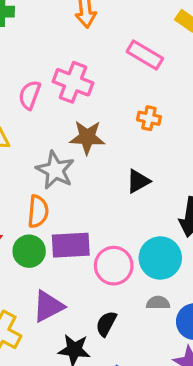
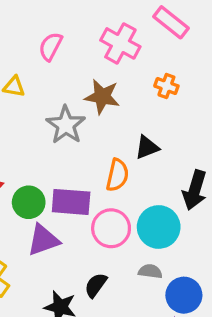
pink cross: (73, 82) -> (120, 43), moved
orange semicircle: (38, 211) -> (117, 175), moved
purple triangle: (48, 306) -> (43, 240), moved

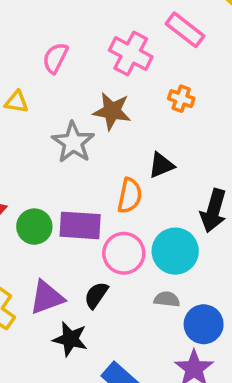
purple triangle: (43, 240) -> (47, 298), moved
black semicircle: (96, 285) -> (96, 295), moved

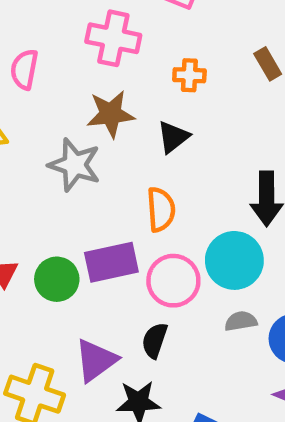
black triangle: (161, 165) -> (173, 137), moved

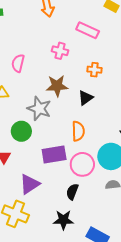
pink cross: (113, 38) -> (60, 51), size x0.7
green circle: (57, 279) -> (21, 131), moved
purple triangle: (96, 360) -> (29, 184), moved

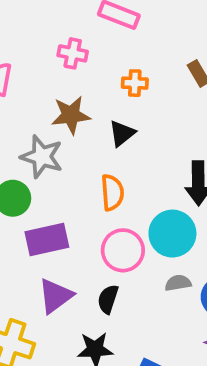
purple rectangle: (54, 154) -> (47, 240), moved
purple triangle: (29, 184) -> (55, 296), moved

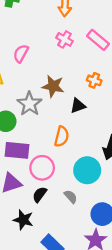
pink cross: (73, 53) -> (64, 39), moved
pink circle: (123, 250) -> (42, 168), moved
gray semicircle: (178, 283) -> (71, 197), moved, turned 40

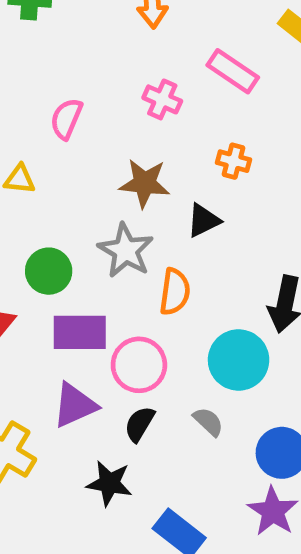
pink cross: (64, 39) -> (162, 99), moved
gray star: (29, 104) -> (126, 250), moved

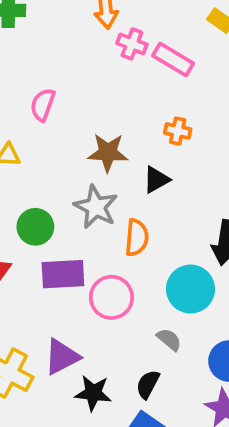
pink cross: (162, 99) -> (132, 44), moved
purple triangle: (75, 405) -> (62, 357), moved
black semicircle: (140, 424) -> (148, 384), moved

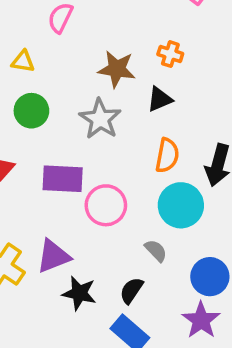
orange cross: (178, 131) -> (170, 54), moved
green circle: (35, 227) -> (31, 111), moved
orange semicircle: (137, 238) -> (167, 155), moved

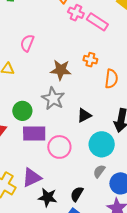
black triangle: (160, 99) -> (84, 115), moved
green circle: (31, 111) -> (22, 111), moved
orange semicircle: (167, 155) -> (111, 79), moved
gray semicircle: (156, 251) -> (99, 171), moved, turned -96

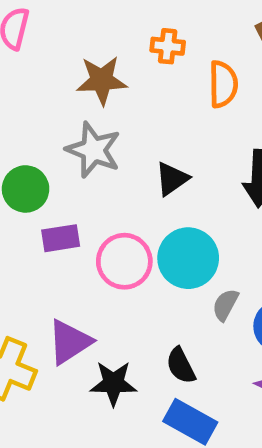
purple rectangle: (34, 134) -> (61, 238), size x0.7
cyan circle: (102, 144) -> (188, 258), moved
black semicircle: (77, 194) -> (181, 366), turned -49

